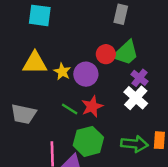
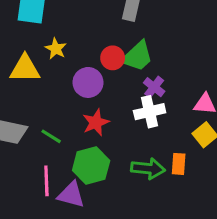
yellow star: (62, 72) -> (56, 49), moved
white cross: (136, 98) -> (150, 112), turned 35
green line: (70, 109) -> (51, 136), moved

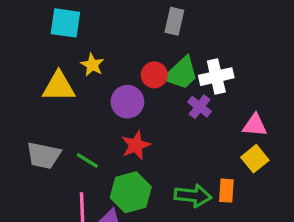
white cross: (150, 112) -> (216, 77), moved

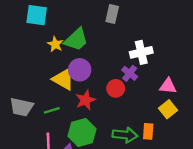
green trapezoid: (181, 73) -> (76, 40), moved
red circle: (154, 75) -> (116, 88), moved
yellow triangle: (59, 87) -> (63, 79), moved, turned 30
green line: (87, 160) -> (52, 110), turned -49

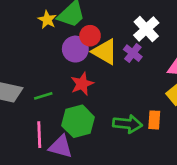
white cross: (141, 52) -> (146, 29), turned -30
yellow triangle: (63, 79) -> (105, 52), moved
red circle: (116, 88) -> (90, 36), moved

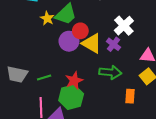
red star: (82, 84) -> (74, 81), moved
green arrow: (127, 124) -> (110, 72), moved

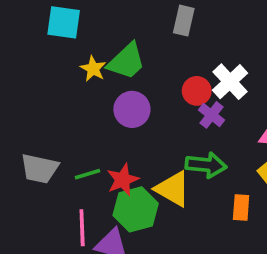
red circle: (80, 31) -> (197, 91), moved
yellow triangle: (92, 43) -> (173, 189), moved
red star: (74, 81) -> (123, 180), moved

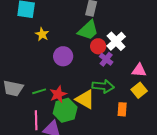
green trapezoid: (126, 61) -> (88, 30), moved

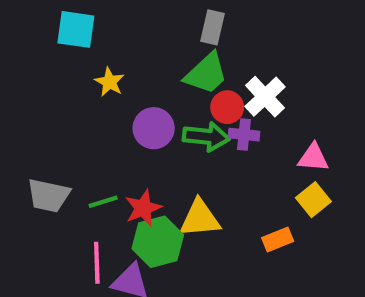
purple cross: (106, 59) -> (244, 135), turned -32
green arrow: (103, 86) -> (206, 137), moved
yellow triangle: (85, 99) -> (200, 219), turned -35
orange rectangle: (122, 109) -> (278, 240), turned 64

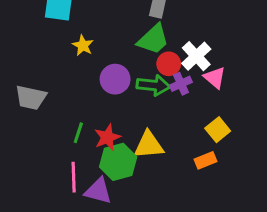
purple cross: (244, 135) -> (181, 84), turned -30
pink triangle: (313, 158) -> (215, 78), moved, turned 35
gray trapezoid: (49, 195) -> (31, 98), moved
yellow square: (313, 200) -> (218, 130), moved
green line: (103, 202) -> (78, 133), turned -55

